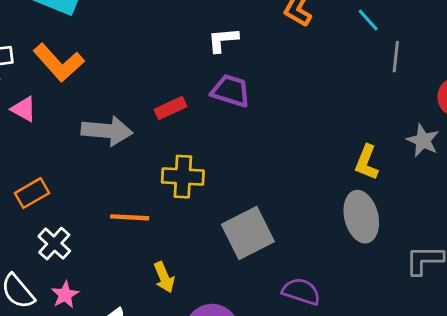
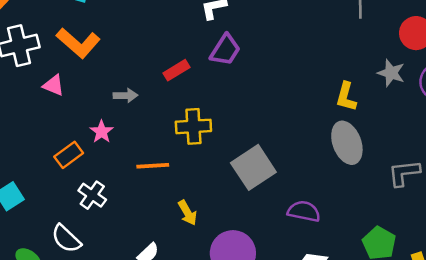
purple trapezoid: (231, 91) -> (225, 50), turned 112
gray arrow: (107, 131) -> (125, 95), size x0.6
pink star: (65, 295) -> (102, 132), moved

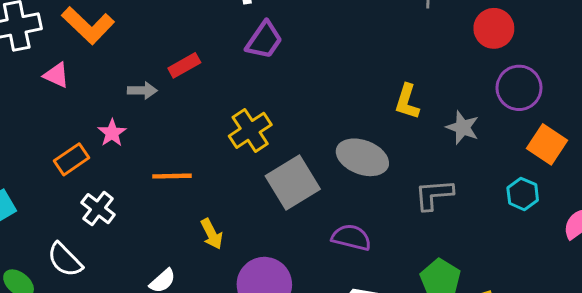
red rectangle: (176, 70) -> (184, 65), moved
gray star: (391, 73) -> (463, 127), moved
yellow cross: (193, 126) -> (250, 130), moved, turned -32
gray ellipse: (347, 143) -> (362, 157), moved, turned -51
gray L-shape: (404, 173) -> (434, 195), moved

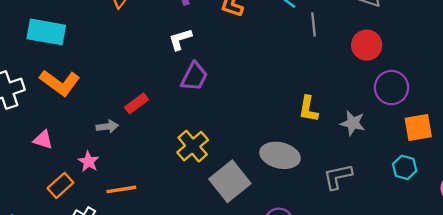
pink triangle: (56, 75) -> (43, 140), moved
orange square: (547, 144) -> (418, 127), turned -36
orange line: (172, 176) -> (121, 189), moved

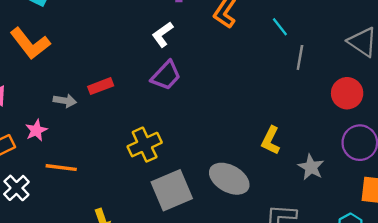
white L-shape: (180, 39) -> (163, 34), turned -35

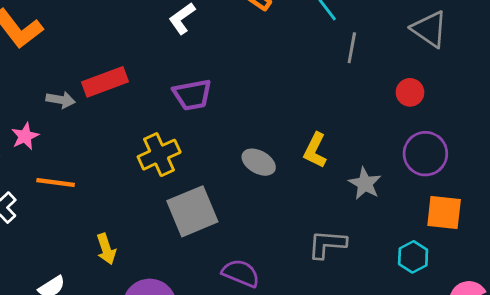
purple trapezoid: (166, 76) -> (192, 95), moved, turned 36
red rectangle: (101, 86) -> (105, 82), size x1.4
red circle: (347, 93) -> (410, 92), size x0.7
gray ellipse: (229, 179) -> (259, 162), moved, size x0.7

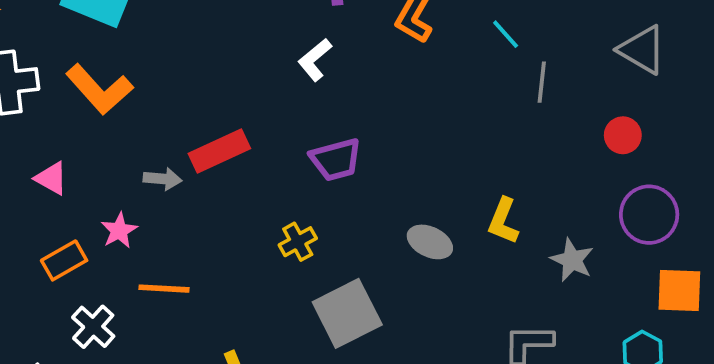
yellow cross: (159, 155) -> (298, 242), size x0.7

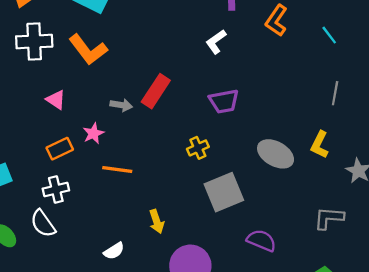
gray line: (542, 82) -> (335, 93), moved
red rectangle: (219, 151) -> (156, 91), turned -36
gray ellipse: (430, 242) -> (276, 154), size x1.4
white cross: (93, 327) -> (56, 190), moved, turned 30

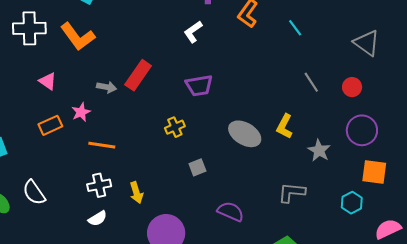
gray line: (335, 93) -> (311, 82), moved, turned -45
white cross: (56, 190) -> (99, 185), moved
gray square: (224, 192) -> (197, 167), size x0.5

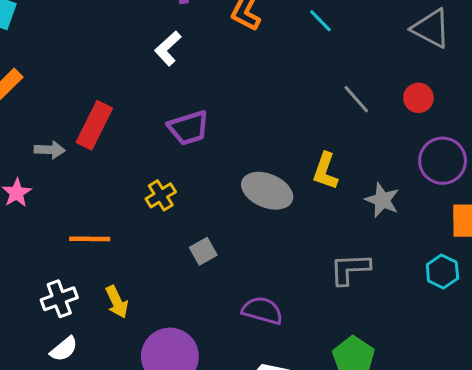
orange line: (102, 145) -> (90, 239), moved

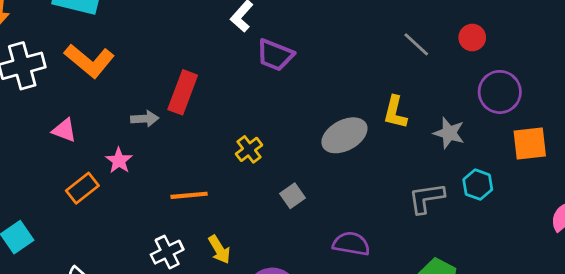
purple trapezoid: (188, 128) -> (275, 55), moved, turned 45
gray ellipse: (267, 191) -> (344, 135), turned -45
cyan hexagon: (442, 272) -> (478, 185), moved

